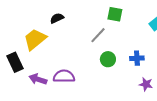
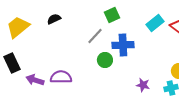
green square: (115, 14) -> (112, 15), turned -35
yellow trapezoid: (35, 39) -> (18, 27), moved
blue cross: (137, 58) -> (123, 45), moved, size x1.5

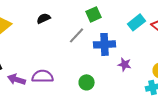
black semicircle: (54, 19) -> (44, 18), moved
green circle: (105, 60) -> (87, 82), moved
purple star: (143, 85) -> (125, 64), moved

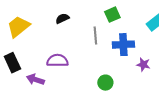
gray line: (77, 35) -> (95, 36), turned -48
purple semicircle: (43, 76) -> (57, 61), moved

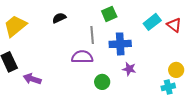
purple semicircle: (57, 61) -> (82, 57), moved
purple star: (143, 65) -> (129, 69), moved

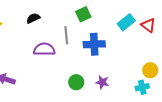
purple semicircle: (82, 57) -> (44, 49), moved
purple star: (129, 69) -> (102, 82), moved

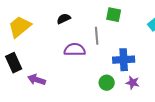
green square: (83, 14) -> (114, 15), turned 35
blue cross: (94, 44) -> (124, 60), moved

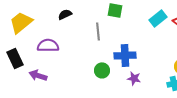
purple semicircle: (75, 50) -> (48, 45), moved
green circle: (107, 83) -> (102, 70), moved

